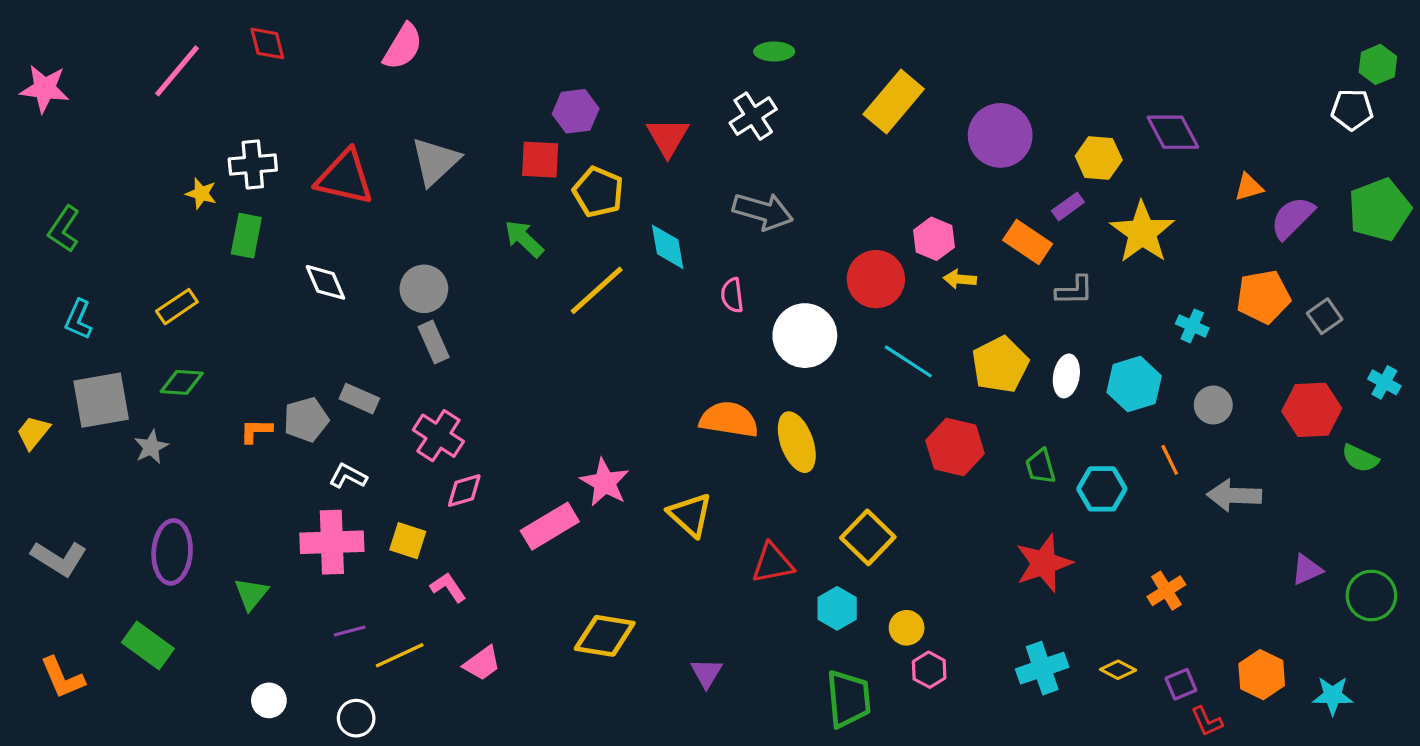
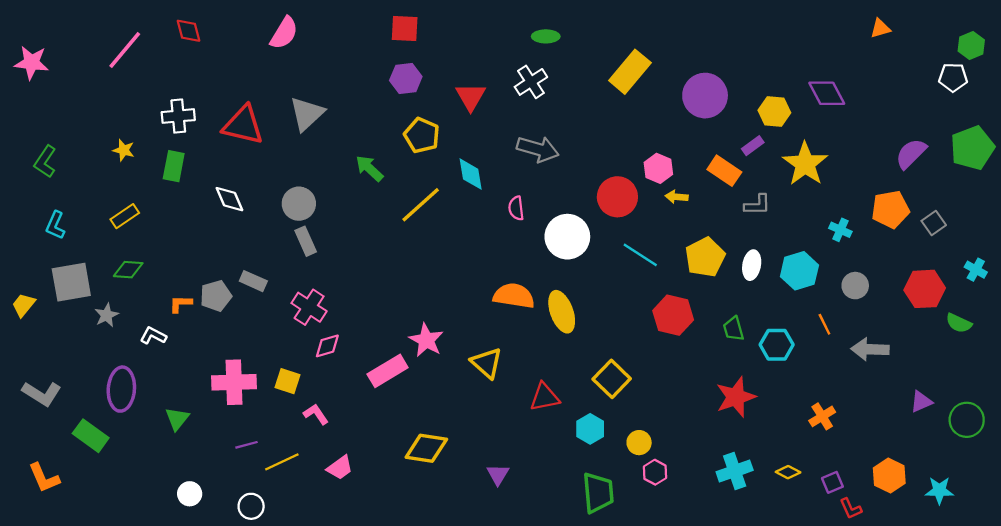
red square: (540, 160) -> (405, 28), moved
orange triangle: (1249, 187) -> (880, 28), moved
yellow star: (201, 194) -> (124, 150), moved
white L-shape: (348, 476) -> (153, 336), moved
green rectangle: (148, 646) -> (91, 436), moved

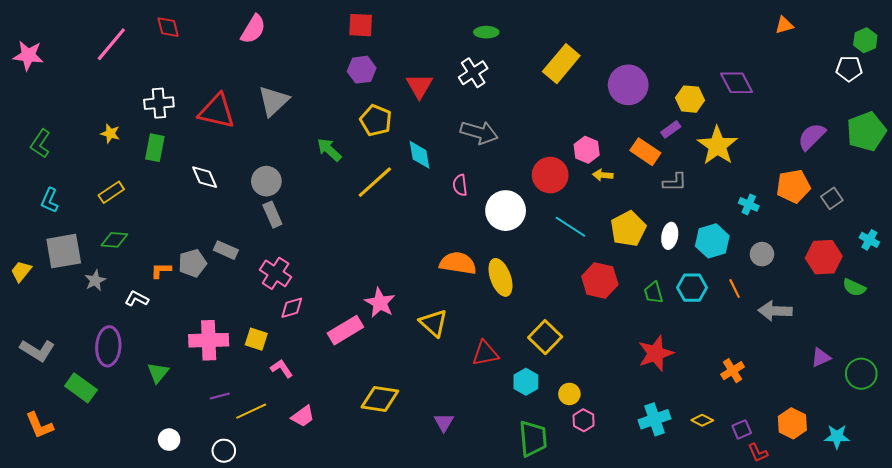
cyan hexagon: (777, 345) -> (692, 288), moved

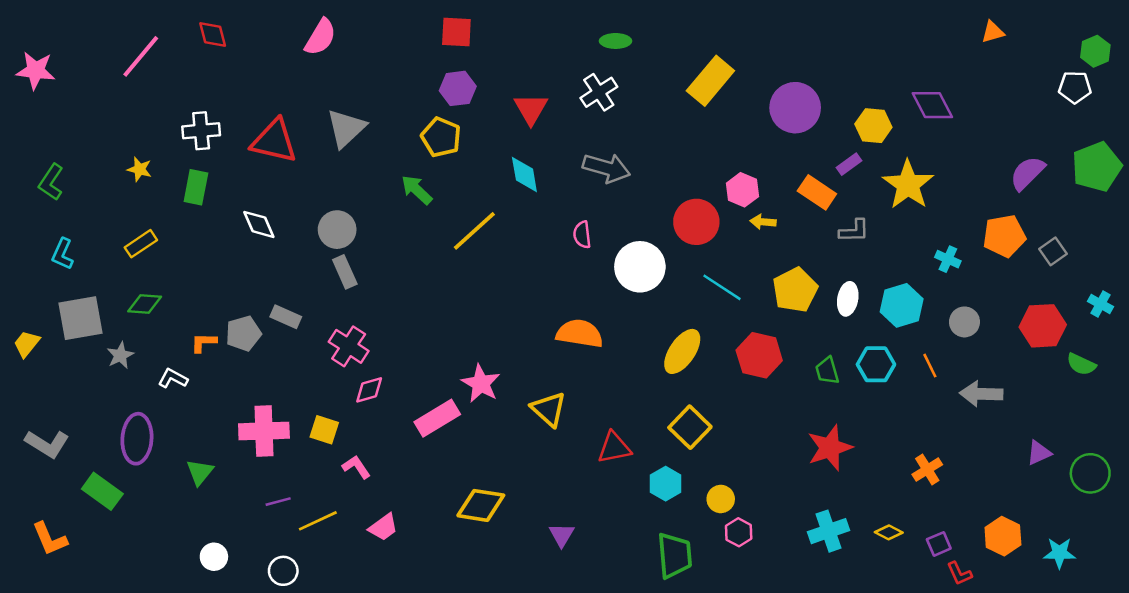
yellow pentagon: (376, 120) -> (441, 137), moved
cyan diamond: (419, 155) -> (524, 174), moved
yellow ellipse: (500, 277) -> (682, 351), moved, turned 54

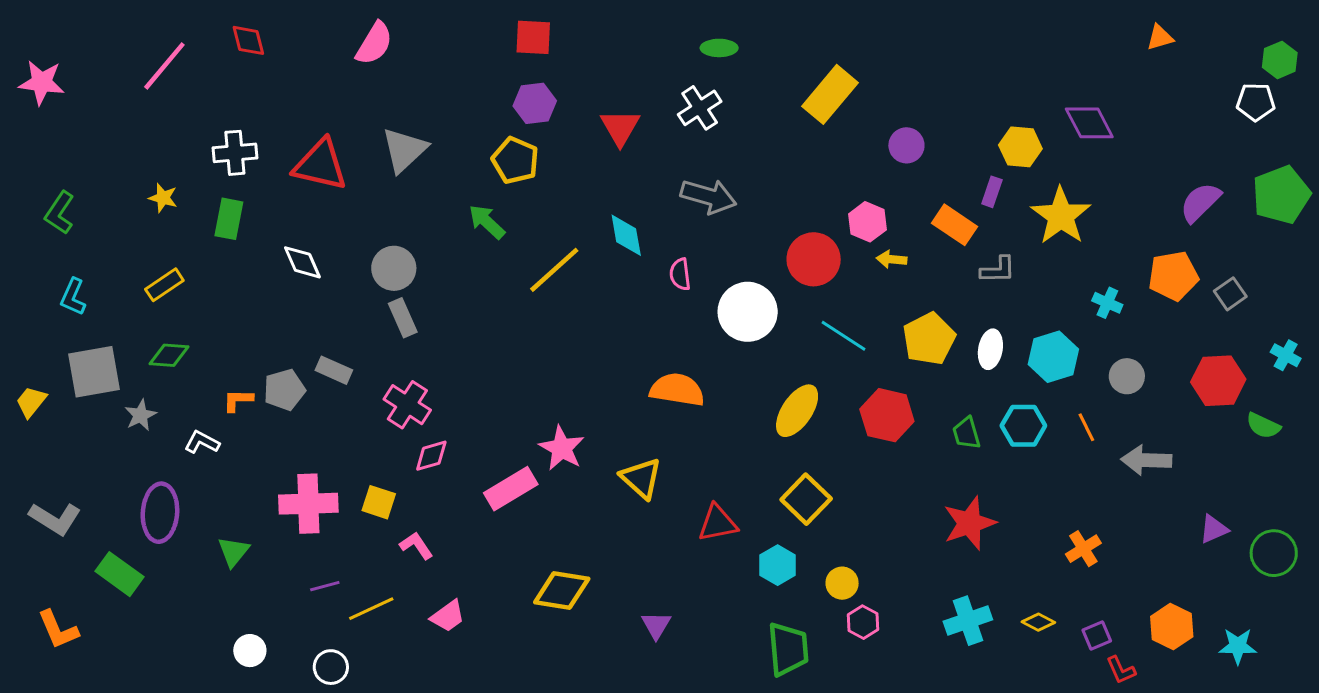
purple circle: (795, 108) -> (906, 145), moved, size x0.6
purple rectangle: (849, 164) -> (992, 192), turned -35
cyan diamond: (524, 174) -> (626, 235), moved

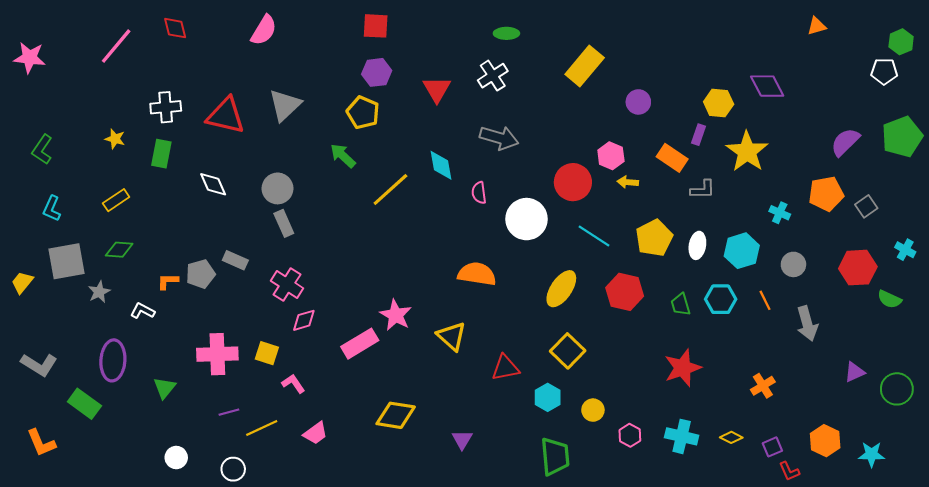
gray arrow: (1146, 460) -> (807, 324), turned -108
cyan cross: (968, 621) -> (682, 436), turned 32
pink hexagon: (863, 622) -> (630, 435), moved

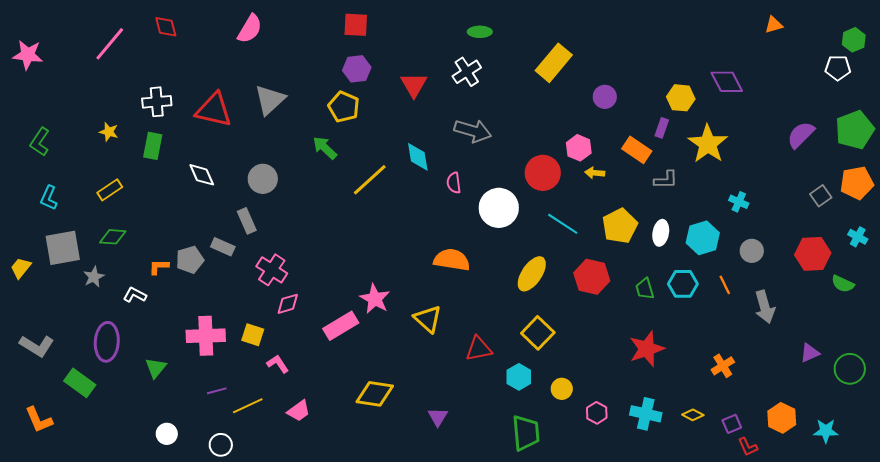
orange pentagon: (826, 194) -> (857, 183), moved
gray rectangle: (284, 223) -> (247, 221), moved

